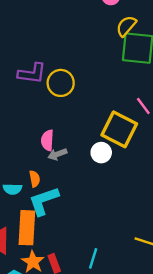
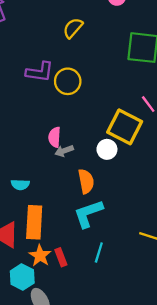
yellow semicircle: (126, 26) -> (73, 28), moved
orange semicircle: (35, 179) -> (86, 181), moved, size x1.5
cyan L-shape: (44, 201) -> (88, 214), moved

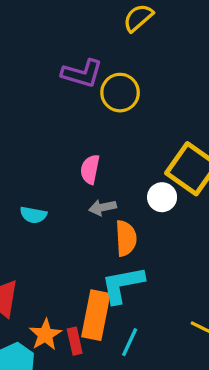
gray arrow: (64, 151) -> (103, 207), moved
cyan semicircle: (20, 185) -> (33, 215), moved
orange rectangle: (34, 222) -> (96, 315), moved

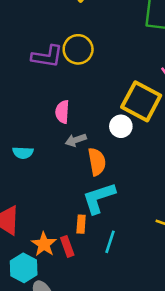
purple L-shape: (82, 73) -> (47, 56), moved
orange rectangle: (96, 315) -> (81, 224), size x0.5

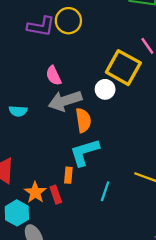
pink semicircle: (62, 112) -> (54, 76), turned -30
gray arrow: (76, 140) -> (65, 101), size x1.8
cyan line: (110, 242) -> (105, 191), moved

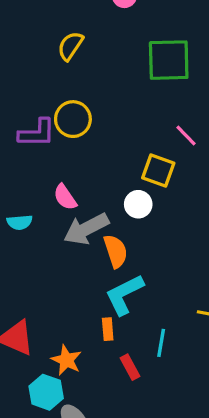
yellow square: (123, 68) -> (158, 171), size x0.7
cyan semicircle: (18, 111) -> (20, 222), moved
red rectangle: (56, 195) -> (130, 367), moved

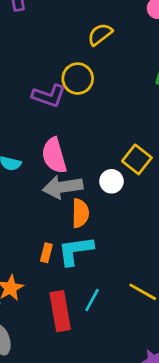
yellow circle: (73, 119) -> (78, 79), moved
pink semicircle: (65, 197) -> (54, 155), size x1.5
orange rectangle: (108, 329) -> (46, 253), moved
red rectangle: (130, 367) -> (60, 311), size x1.8

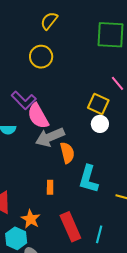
purple L-shape: (49, 96) -> (24, 100), moved, turned 40
white circle: (111, 181) -> (100, 124), moved
cyan L-shape: (75, 251) -> (88, 179), moved, turned -52
cyan line: (92, 300) -> (99, 234), moved

